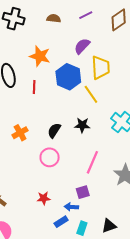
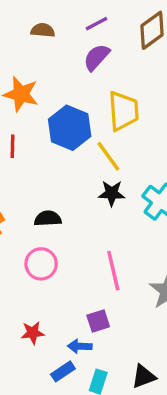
purple semicircle: (82, 46) -> (97, 57), moved
black star: (82, 125) -> (112, 193), moved
black semicircle: (54, 130) -> (48, 219), turned 56
pink line: (92, 162) -> (113, 271), turned -35

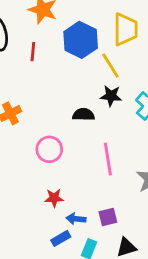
black semicircle: (48, 219) -> (83, 115), moved
purple square: (98, 321) -> (108, 217), moved
red star: (33, 333) -> (54, 198), moved

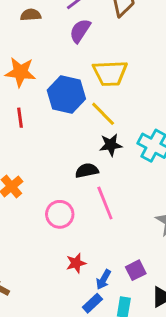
yellow trapezoid: (125, 29) -> (110, 73), turned 100
pink line: (108, 159) -> (105, 203), moved
blue arrow: (76, 219) -> (103, 280), turned -54

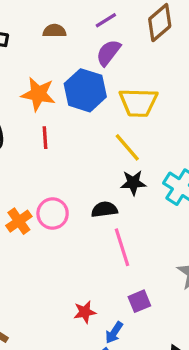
blue hexagon: (66, 94) -> (85, 90), moved
red line: (20, 118) -> (45, 138), moved
pink circle: (60, 214) -> (53, 214), moved
purple square: (136, 270) -> (139, 301), moved

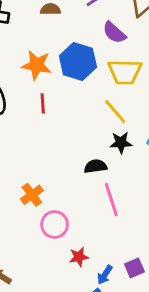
purple semicircle: (108, 53) -> (114, 33), moved, turned -85
pink circle: (53, 214) -> (55, 224), moved
orange cross: (19, 221) -> (32, 195), moved
purple square: (139, 301) -> (134, 268), moved

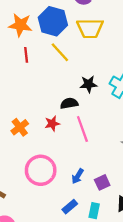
yellow line: (115, 111) -> (60, 52), moved
pink circle: (55, 224) -> (41, 170), moved, size x1.4
red star: (79, 257) -> (52, 124), moved
blue arrow: (105, 275) -> (78, 176), moved

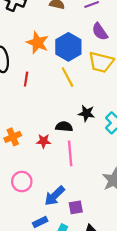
red line: (26, 55) -> (26, 79), moved
pink circle: (41, 170) -> (22, 182), size x0.7
blue arrow: (78, 176) -> (55, 196), size x1.5

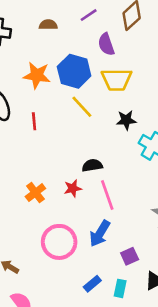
purple semicircle: (100, 32) -> (106, 44), turned 30
black star: (86, 113) -> (126, 120), moved
pink circle: (22, 182) -> (59, 242), size x1.4
blue arrow: (55, 196) -> (100, 234), moved

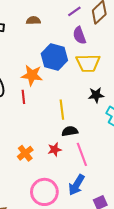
purple line: (89, 15) -> (74, 11), moved
orange star: (37, 75) -> (32, 75), moved
yellow line: (82, 107) -> (62, 110), moved, turned 36

